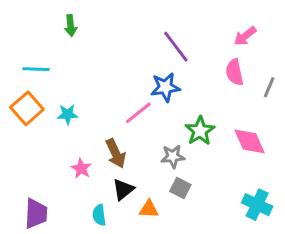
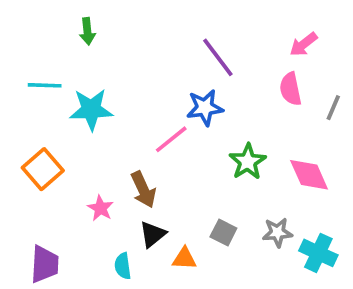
orange square: (27, 108) -> (43, 169), moved
cyan star: (68, 114) -> (91, 110), moved, size x1.6
gray star: (173, 156) -> (277, 232), moved

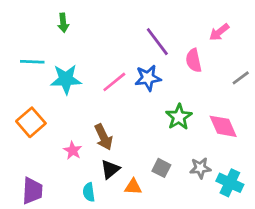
pink semicircle: (290, 89) -> (194, 60), moved
gray line: (333, 108) -> (241, 78), turned 30
pink line: (171, 139) -> (114, 82), moved

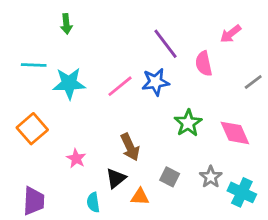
brown arrow: (104, 137) -> (130, 147), moved
gray star: (200, 168) -> (211, 177), turned -30

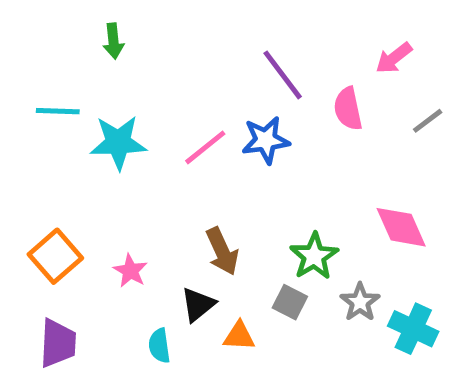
gray line: (253, 82) -> (428, 121), moved
green star: (188, 123) -> (314, 256), moved
orange square: (32, 129) -> (55, 256), moved

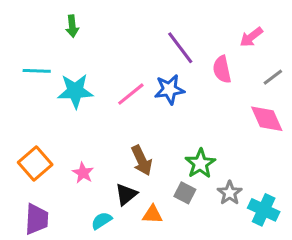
pink diamond: (401, 227) -> (267, 119), moved
cyan semicircle: (159, 346) -> (102, 221), turned 65

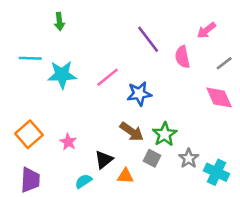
blue star: (169, 89) -> (139, 94), moved
brown arrow: (142, 160) -> (132, 132), moved, turned -30

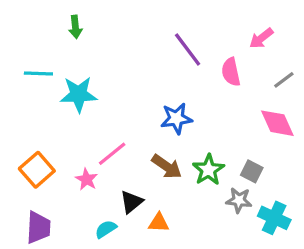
pink line: (108, 77) -> (112, 154), moved
gray square: (152, 158) -> (252, 171), moved
gray star: (189, 158) -> (239, 200), turned -30

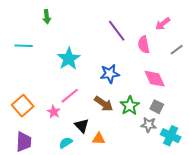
cyan star: (79, 94) -> (69, 59), moved, turned -30
pink diamond: (277, 123) -> (155, 79), moved
black triangle: (131, 202) -> (82, 126), turned -35

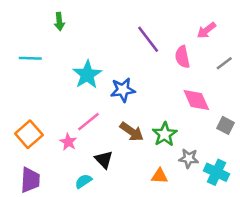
blue star: (110, 74) -> (123, 90), moved
gray square: (157, 107) -> (225, 125), moved
orange triangle: (99, 139) -> (160, 176), moved

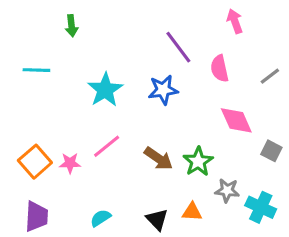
pink arrow: (206, 30) -> (235, 21), moved, turned 108
blue star: (123, 90) -> (163, 90), moved
pink star: (68, 142) -> (70, 163), moved, turned -30
black triangle: (104, 160) -> (157, 220), moved

